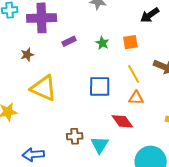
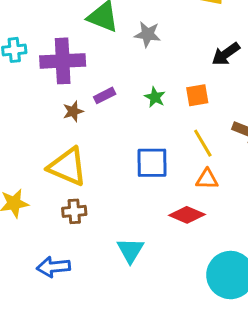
brown star: (27, 55) -> (73, 111), moved
red diamond: (122, 121) -> (187, 215), turned -30
brown cross: (75, 136) -> (74, 211), moved
cyan triangle: (100, 145) -> (130, 250), moved

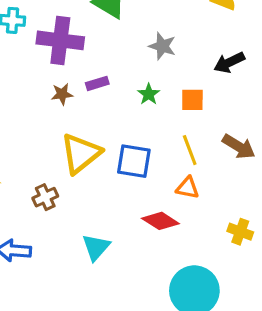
gray star: (148, 34) -> (162, 46), moved
yellow triangle: (67, 167) -> (81, 153), moved, turned 48
brown cross: (74, 211) -> (45, 197), turned -30

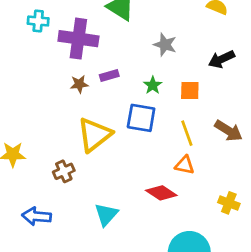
blue square: (134, 161) -> (141, 118), moved

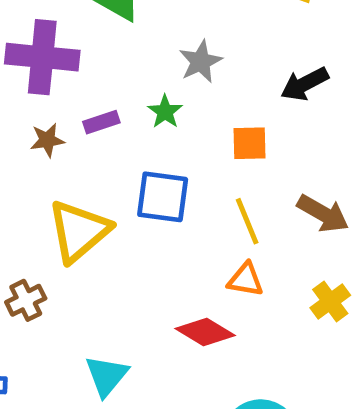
gray star: (165, 45) -> (201, 62), turned 30
green star: (153, 85) -> (165, 112), moved
yellow cross: (229, 203) -> (330, 301), moved, turned 35

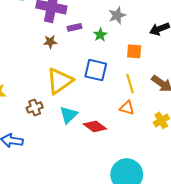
purple rectangle: (101, 122) -> (75, 27), moved
red diamond: (205, 332) -> (95, 126), moved
cyan triangle: (106, 376) -> (69, 115), moved

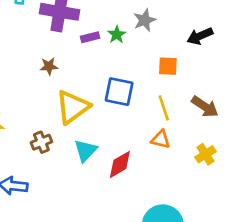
green star: (100, 35) -> (117, 35), moved
brown star: (50, 42) -> (49, 66), moved
red diamond: (95, 126) -> (120, 164), turned -65

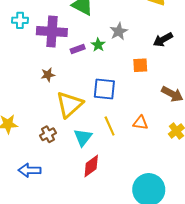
yellow line: (164, 108) -> (110, 126), moved
red diamond: (120, 164) -> (91, 166), moved

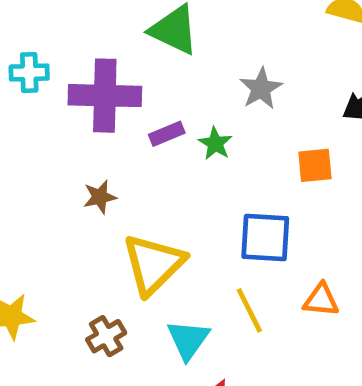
green star: (98, 45) -> (215, 144), moved
blue square: (104, 89) -> (265, 237), moved

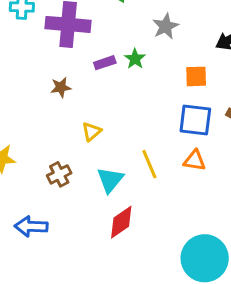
purple rectangle: (167, 134) -> (105, 63), moved
blue square: (265, 237) -> (195, 120), moved
yellow triangle: (153, 264) -> (92, 131), size x0.5

